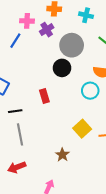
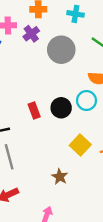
black circle: (62, 68) -> (61, 108), moved

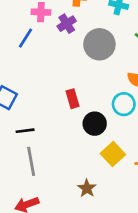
black circle: (61, 108) -> (95, 124), moved
red rectangle: (34, 110) -> (73, 99), moved

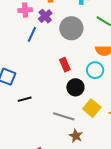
blue line: (25, 38) -> (32, 34), moved
red rectangle: (73, 99) -> (65, 65), moved
gray line: (31, 161) -> (64, 116), moved, turned -55

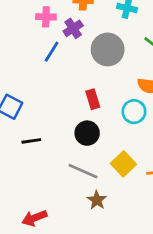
black circle: (75, 87) -> (87, 133), moved

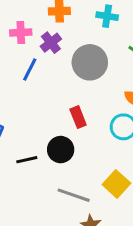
black circle: (87, 133) -> (61, 150), moved
black line: (31, 141) -> (27, 160), moved

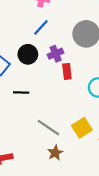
purple cross: (51, 43) -> (56, 54), moved
black circle: (61, 150) -> (28, 54), moved

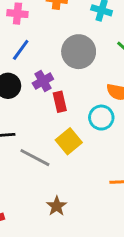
gray line: (48, 128) -> (35, 158), moved
yellow square: (82, 128) -> (69, 141), moved

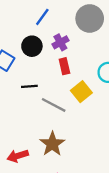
red rectangle: (60, 102) -> (64, 66), moved
brown star: (57, 206) -> (52, 144), moved, size x1.5

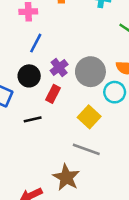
gray circle: (90, 18) -> (90, 72), moved
red rectangle: (64, 66) -> (53, 94), moved, turned 49
gray line: (54, 105) -> (86, 149), moved

